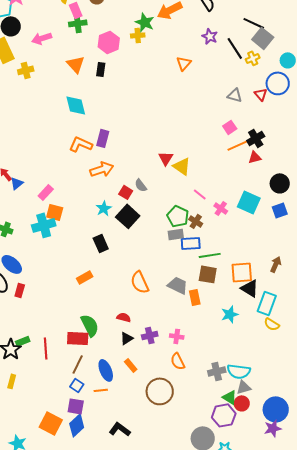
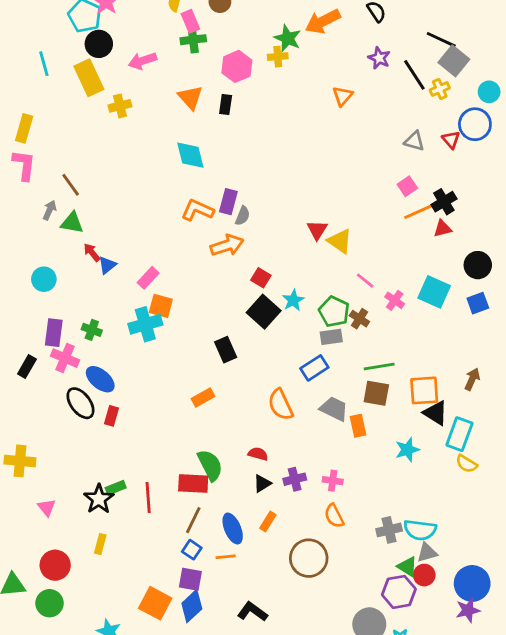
gray semicircle: (141, 185) -> (243, 216), moved, turned -120
cyan star: (104, 208) -> (293, 300), moved
blue rectangle: (191, 243) -> (314, 368), moved, turned -30
orange rectangle: (131, 365) -> (268, 521), turned 72

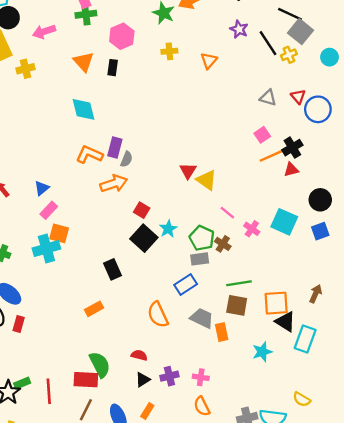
yellow cross: (278, 57) -> (169, 51), moved
blue circle: (475, 124) -> (318, 109), moved
blue triangle: (107, 265) -> (42, 188), moved
yellow semicircle: (467, 464) -> (302, 399), moved

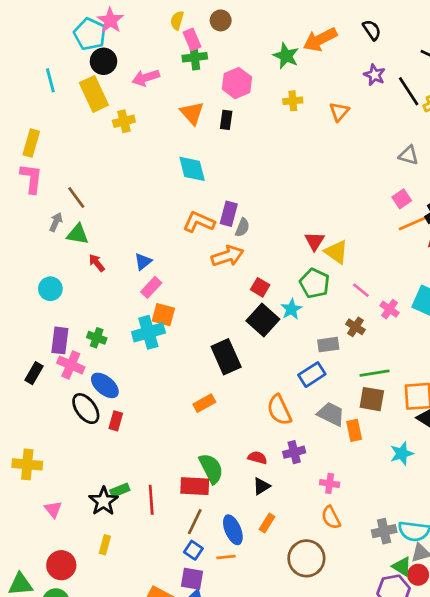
green pentagon: (202, 238) -> (315, 283), moved
black rectangle: (113, 269) -> (226, 357), size x1.4
purple cross: (169, 376) -> (294, 452), moved

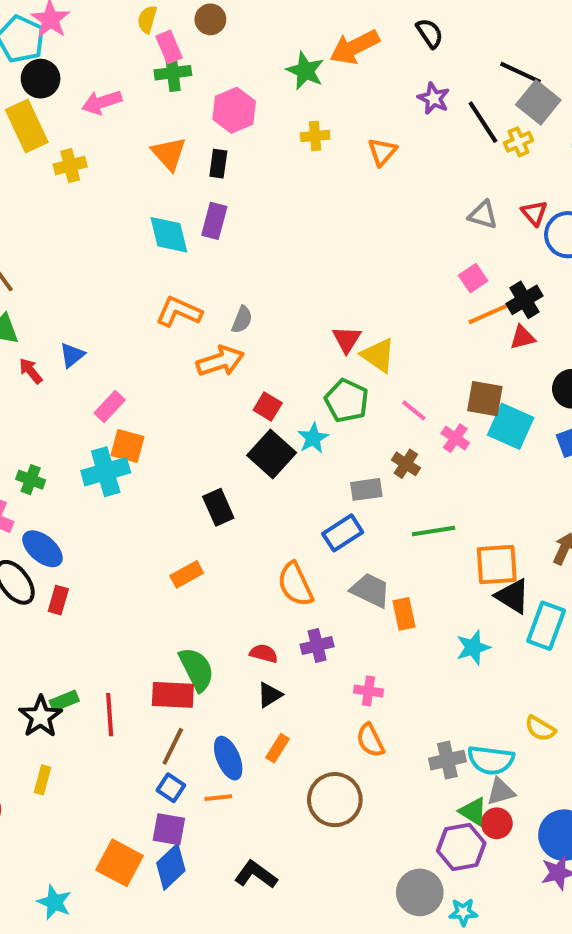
purple rectangle: (229, 214) -> (214, 221), moved
blue triangle: (143, 261) -> (72, 355), moved
black rectangle: (226, 357) -> (218, 507), size x0.7
brown square: (372, 399) -> (485, 399), moved

